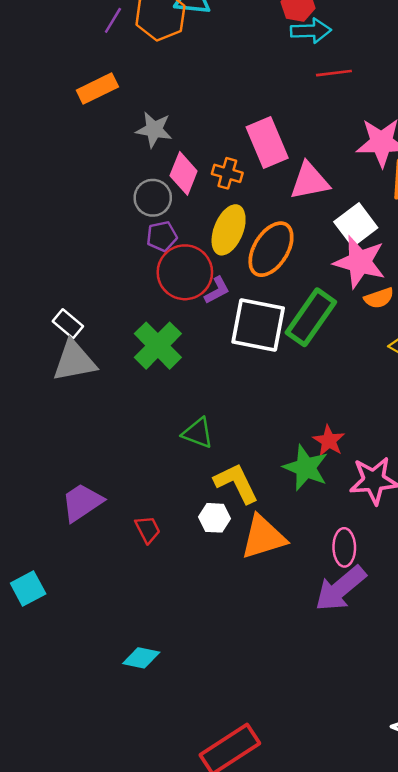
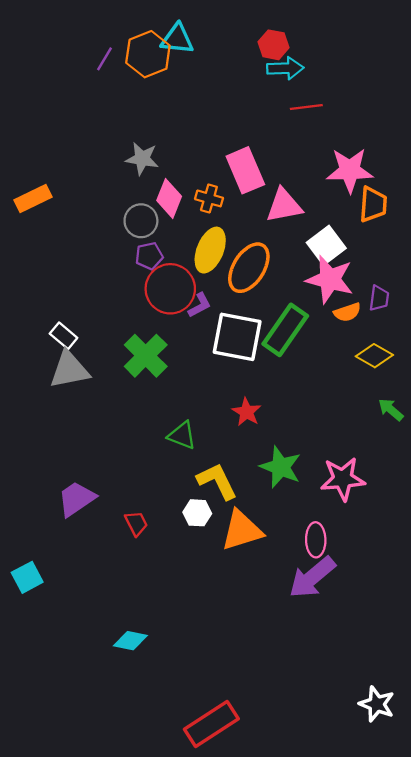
orange rectangle: (97, 89) -> (33, 198), moved
red star: (329, 441) -> (247, 412), moved

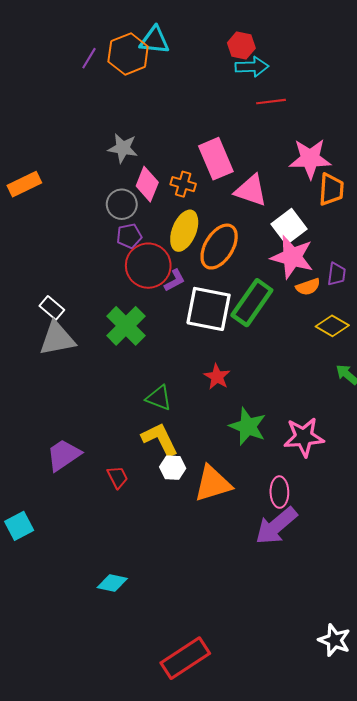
pink triangle: (284, 206) -> (251, 190), turned 30
yellow L-shape: (217, 481) -> (160, 439), moved

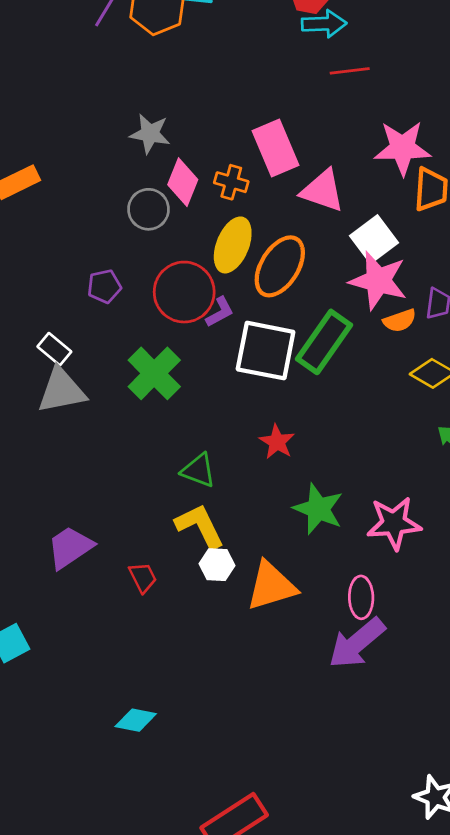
purple pentagon: (129, 236) -> (104, 286), moved

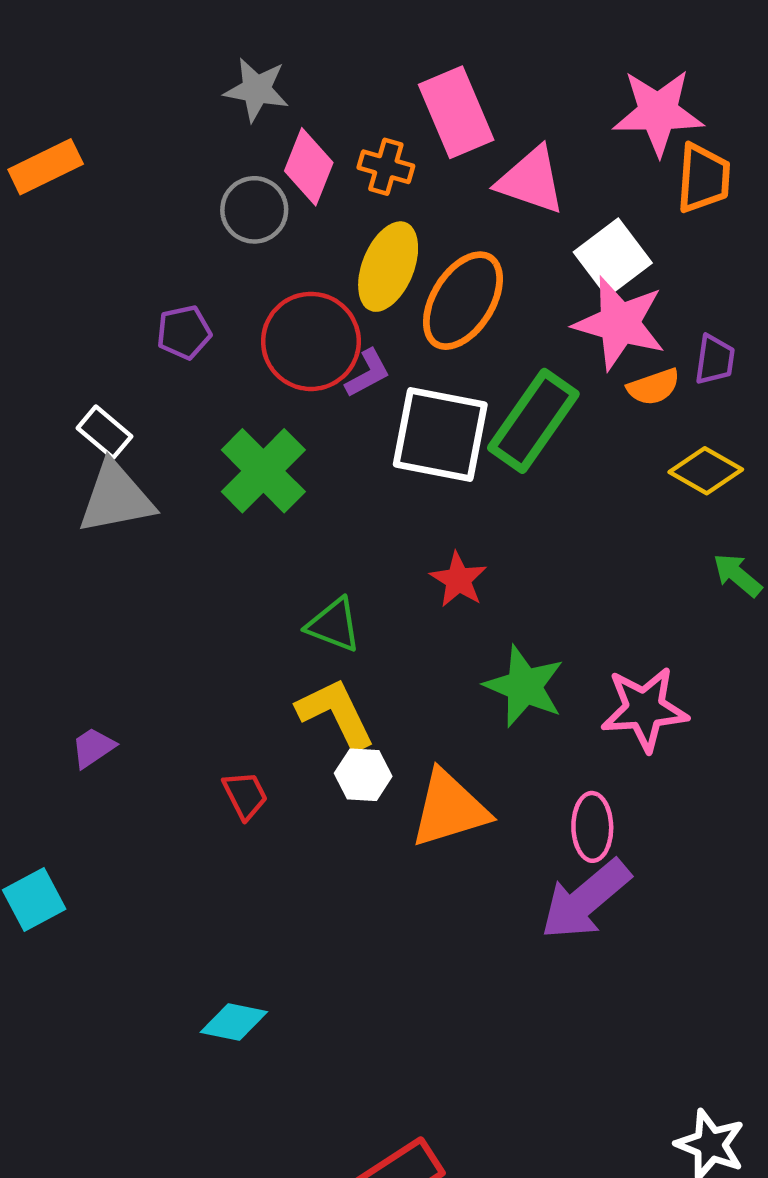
purple trapezoid: (70, 547) -> (93, 748), moved, size x0.6

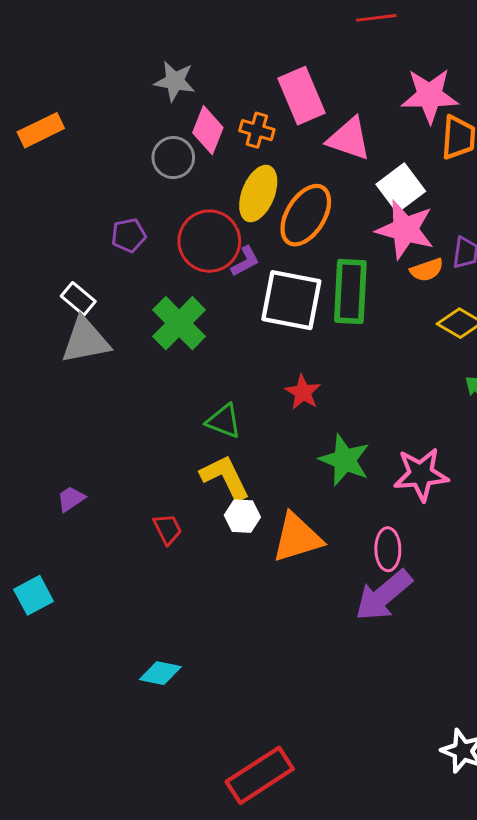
green rectangle: (533, 421) -> (350, 291), turned -32

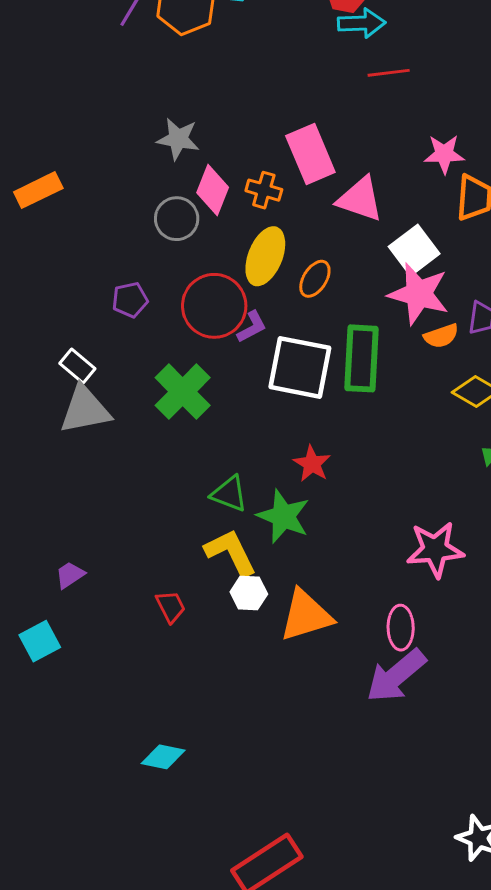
pink star: (430, 96) -> (444, 154), size x0.7
orange ellipse: (306, 215) -> (315, 279), size x0.6
green star: (345, 460) -> (283, 516), moved
cyan square: (34, 595) -> (40, 641), moved

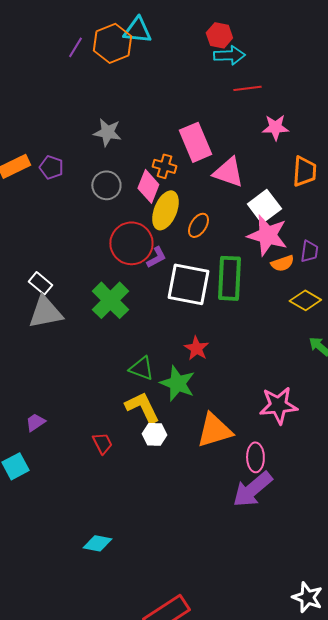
pink star: (444, 154) -> (275, 127), moved
pink diamond: (213, 190) -> (148, 186), moved
purple pentagon: (130, 300) -> (51, 167), moved, turned 30
orange triangle: (306, 616) -> (214, 430), moved

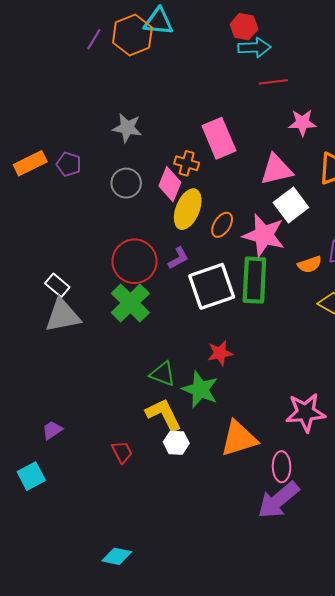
pink triangle: (228, 172) -> (276, 170), moved, turned -32
pink star: (267, 235) -> (264, 235), moved
red circle: (131, 243) -> (135, 261), moved
white square: (188, 284) -> (212, 286), turned -30
red star: (196, 348) -> (220, 353), turned 30

